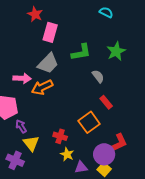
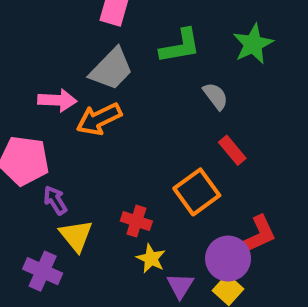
purple triangle: (81, 167) -> (180, 286), turned -48

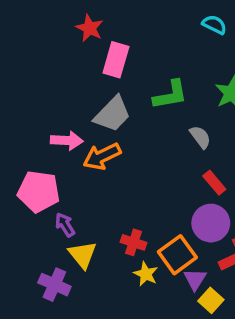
orange square: (197, 192) -> (177, 255), moved
purple circle: (228, 259) -> (211, 223), moved
purple triangle: (180, 286) -> (195, 279), moved

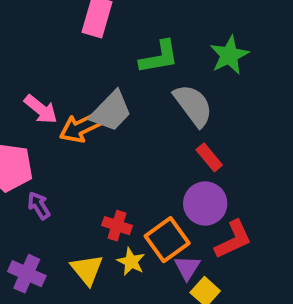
gray trapezoid: (112, 114) -> (111, 111), moved
gray semicircle: (200, 137) -> (193, 105), size x1.6
pink arrow: (67, 141) -> (41, 109), turned 36
yellow triangle: (83, 255) -> (87, 270), moved

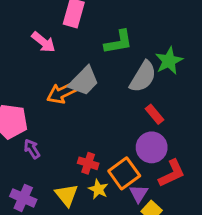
green star: (229, 55) -> (169, 61), moved
gray semicircle: (193, 105) -> (143, 77), turned 68
pink arrow: (41, 109) -> (43, 42), moved

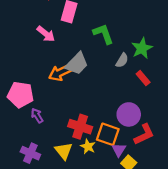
green L-shape: (118, 42) -> (103, 34), turned -100
gray semicircle: (143, 77) -> (122, 60), size x0.6
red rectangle: (155, 114) -> (143, 78), moved
red cross: (88, 163) -> (80, 127), size x1.5
orange square: (124, 173) -> (108, 134), turned -35

